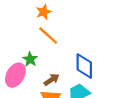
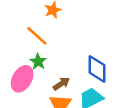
orange line: (48, 36) -> (37, 36), moved

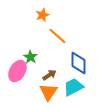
orange line: (37, 36) -> (57, 36), moved

